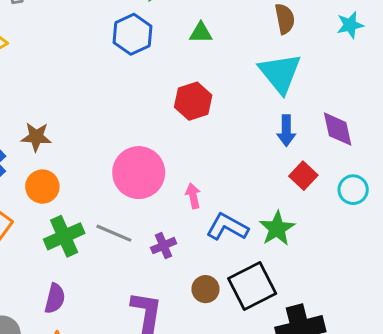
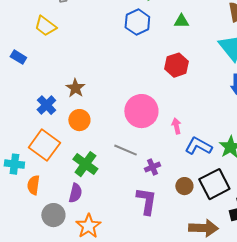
brown star: (36, 137) -> (75, 88), turned 30
green cross: (64, 236) -> (85, 164), moved, turned -30
purple cross: (164, 246) -> (152, 167), moved
purple semicircle: (55, 298) -> (75, 193), moved

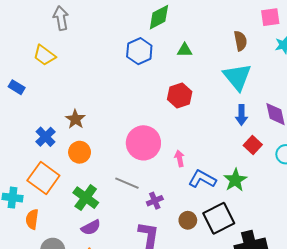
purple semicircle: (75, 193) -> (91, 227), moved, turned 48

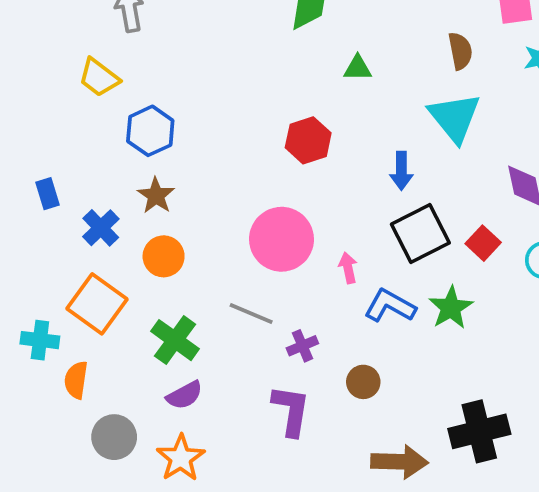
blue hexagon: (139, 51) -> (150, 131), moved
blue rectangle: (17, 87) -> (48, 194), moved, turned 42
red hexagon: (180, 95) -> (308, 140), moved
blue arrow: (241, 115) -> (401, 171), moved
black square: (219, 218) -> (420, 234), moved

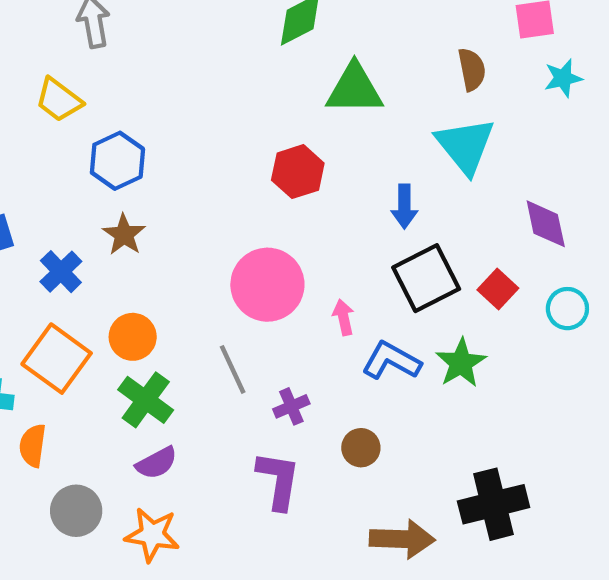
green triangle: (358, 68) -> (354, 89), size x1.8
orange circle: (164, 256) -> (133, 337), moved
gray line: (251, 313) -> (233, 369), turned 42
orange star: (181, 458) -> (152, 535), turned -30

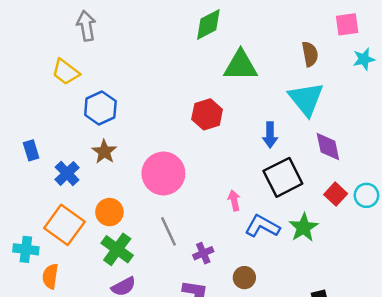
purple diamond: (546, 224) -> (328, 147), moved
pink circle: (267, 285) -> (163, 173), moved
red square: (498, 289) -> (336, 194), moved

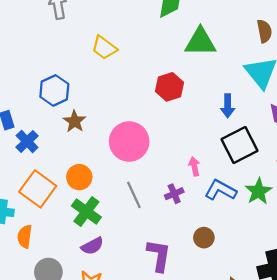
yellow trapezoid: (66, 72) -> (104, 48), moved
blue hexagon: (100, 108) -> (54, 90), moved
blue cross: (67, 173) -> (27, 141), moved
purple cross: (203, 253) -> (174, 194), moved

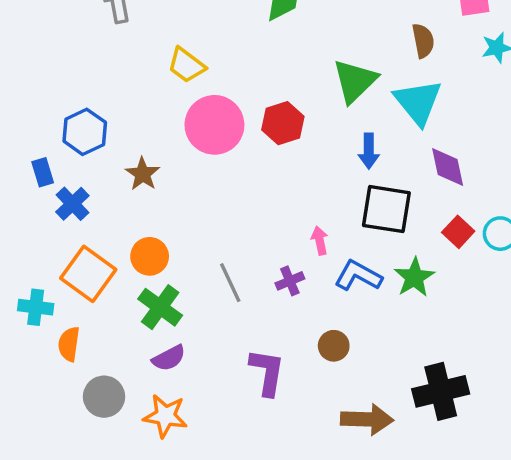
green triangle: (200, 42) -> (355, 81), moved, turned -44
blue hexagon: (54, 90) -> (85, 132), moved
pink circle: (129, 141) -> (214, 125), moved
black square: (239, 145) -> (386, 209), turned 36

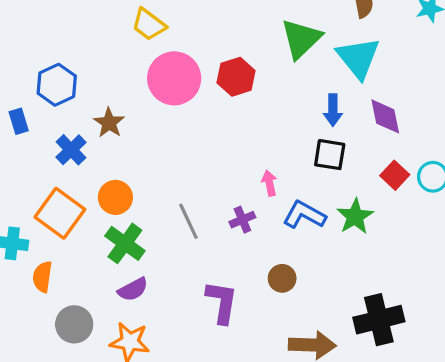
blue arrow: (369, 151) -> (333, 110), moved
blue cross: (72, 204) -> (71, 150), moved
black square: (386, 209) -> (330, 155), size x0.7

